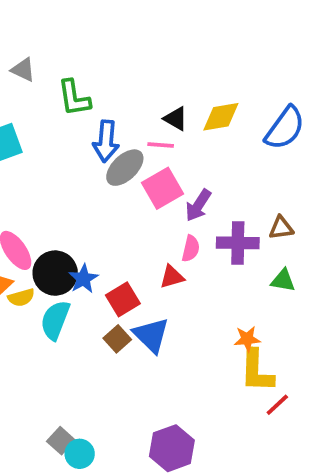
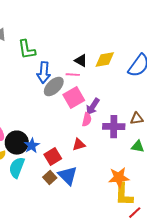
pink semicircle: (191, 249) -> (87, 120), moved
orange star: (247, 339) -> (119, 178), size x1.5

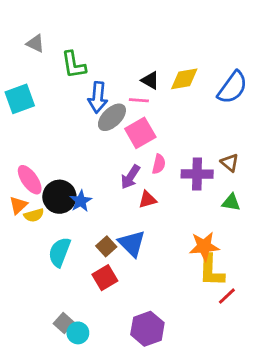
purple arrow: (93, 107) -> (130, 177), moved
brown triangle: (137, 119) -> (230, 163), turned 48
red square: (53, 157) -> (105, 278), moved
cyan semicircle: (17, 168) -> (59, 252), moved

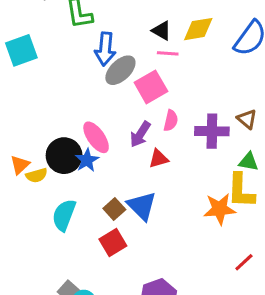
pink line: (139, 100) -> (168, 53), moved
pink ellipse: (30, 180) -> (96, 137), moved
yellow L-shape: (211, 270) -> (241, 191), moved

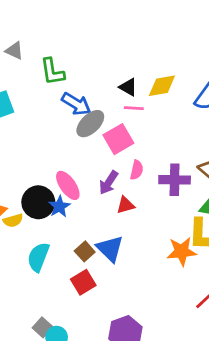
blue arrow: (105, 49) -> (76, 104), turned -64

